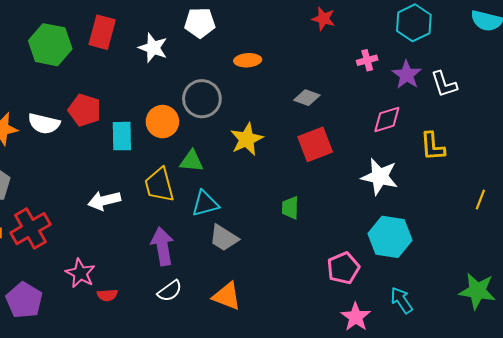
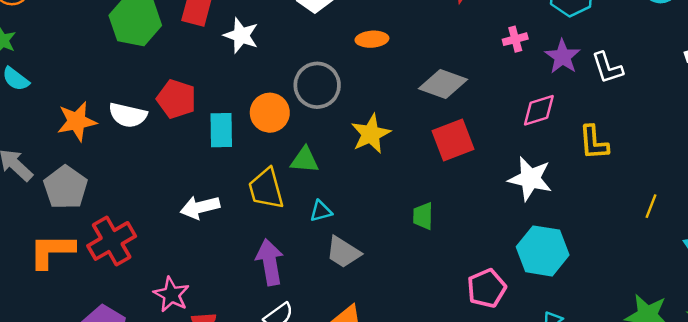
white star: (153, 48) -> (241, 35), moved
gray diamond: (307, 98) -> (443, 84), size x1.5
cyan triangle: (205, 204) -> (321, 211), size x0.7

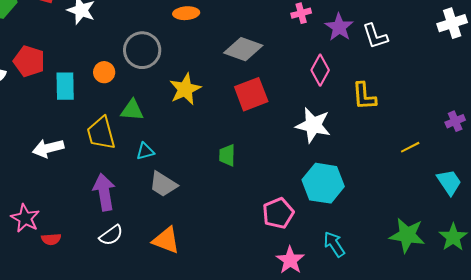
pink diamond: (539, 110) -> (320, 70), turned -44
orange circle: (270, 113) -> (104, 72), size x0.7
yellow line: (651, 206) -> (410, 147), turned 42

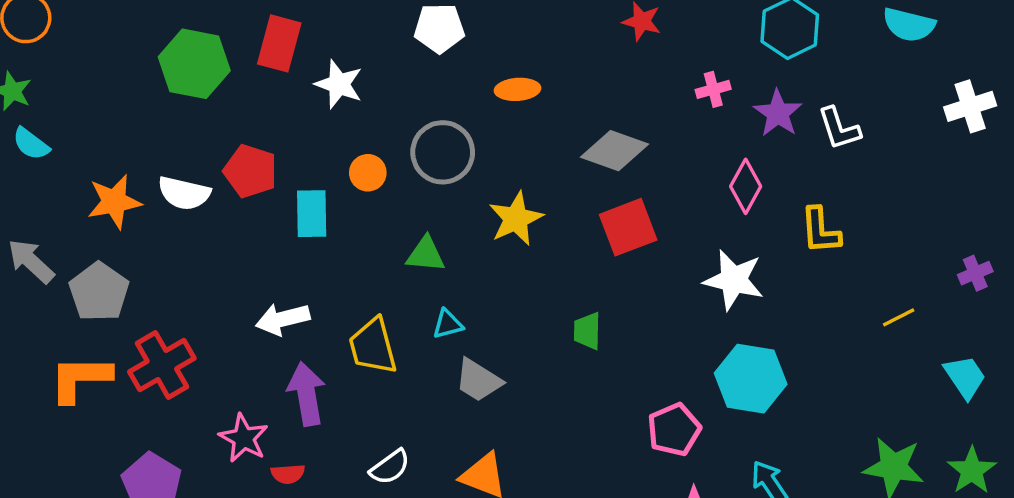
orange circle: (104, 72) -> (368, 173), moved
yellow trapezoid: (101, 133) -> (373, 346), moved
purple arrow: (104, 192) -> (307, 394), moved

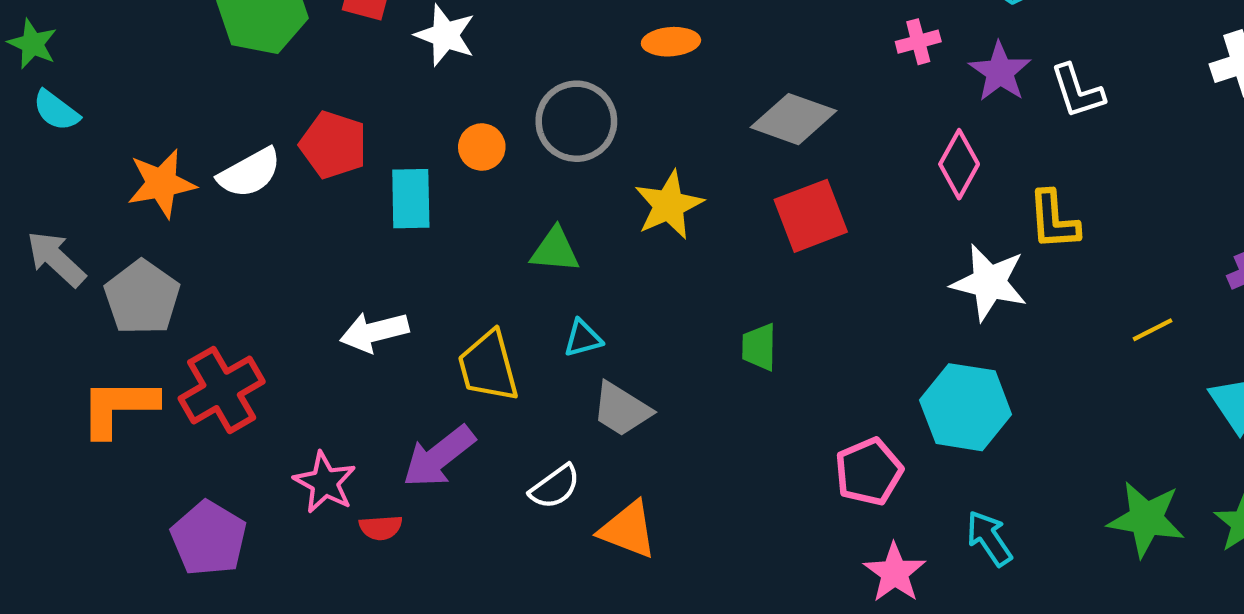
white semicircle: (184, 193) -> (250, 173), turned -42
white star: (734, 280) -> (989, 282), moved
purple arrow: (307, 394) -> (439, 457), moved, turned -118
white semicircle: (390, 467) -> (555, 487), moved

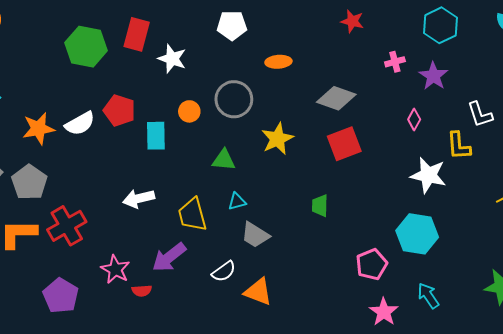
white L-shape: (1077, 91) -> (480, 114), moved
pink diamond: (959, 164) -> (414, 119), size x0.7

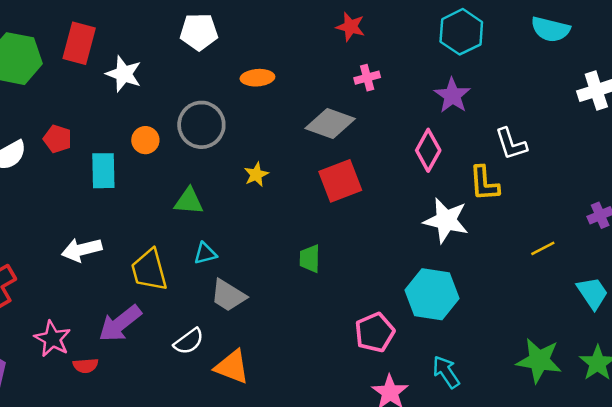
pink cross: (395, 62) -> (367, 78), moved
red pentagon: (119, 110) -> (57, 139), size x0.7
pink diamond: (414, 119) -> (428, 150), size x1.5
yellow star: (277, 139) -> (256, 174), size x0.6

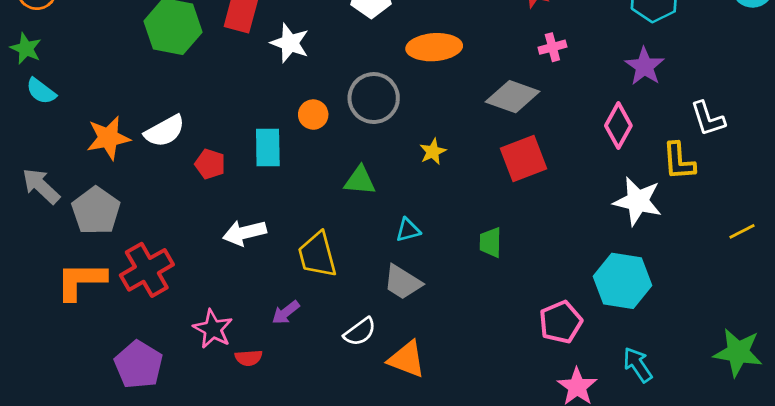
orange ellipse: (257, 78) -> (434, 47), size x1.5
red pentagon: (57, 139) -> (210, 164), moved
cyan triangle: (205, 253) -> (408, 230), moved
purple arrow: (120, 324) -> (286, 312), size x0.6

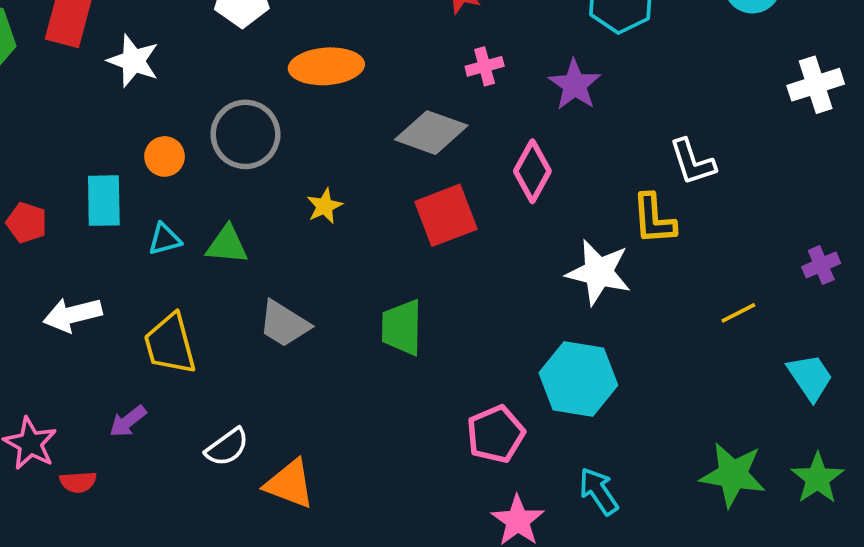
purple star: (645, 66) -> (575, 85), moved
pink diamond: (618, 126) -> (532, 171), moved
cyan triangle: (408, 230) -> (165, 239), moved
green trapezoid: (491, 242) -> (402, 328), size x1.4
gray trapezoid: (403, 282) -> (284, 324), moved

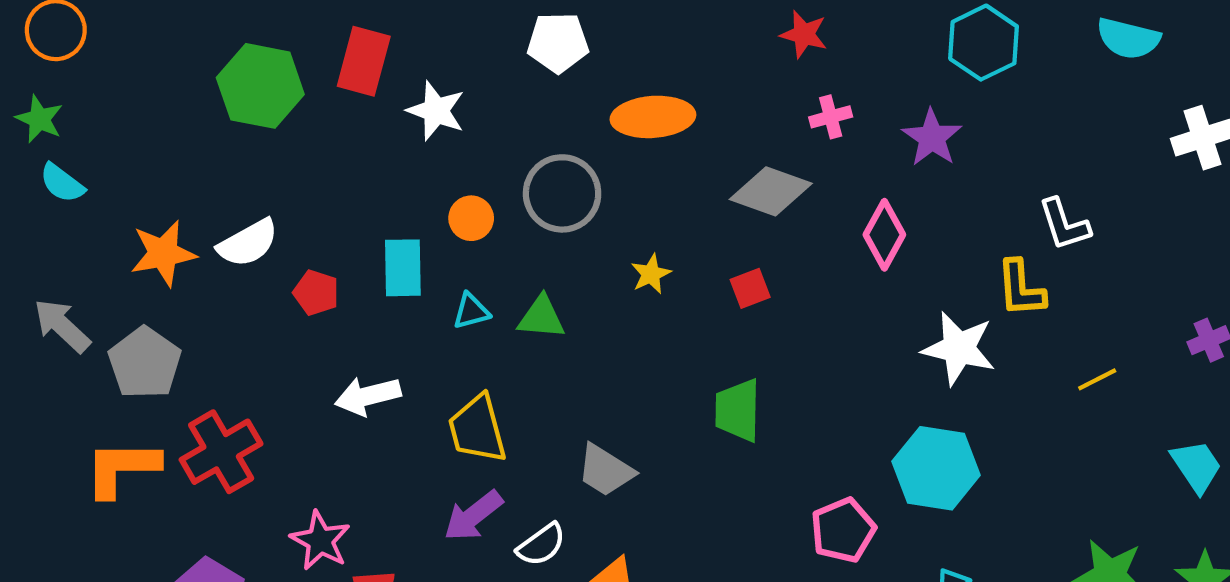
red square: (446, 215) -> (750, 288), moved, size x0.6
yellow line: (738, 313) -> (1097, 379), moved
gray trapezoid: (284, 324) -> (605, 470), moved
purple arrow: (128, 421) -> (473, 516), moved, size x1.4

